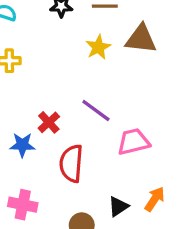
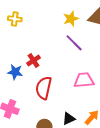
purple line: (96, 110) -> (74, 43), moved

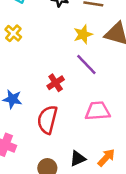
yellow cross: (15, 19) -> (13, 33), turned 32
red cross: (34, 61) -> (56, 83), moved

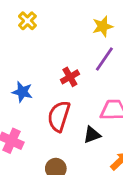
purple line: (86, 64) -> (104, 59), turned 75
black triangle: (78, 159) -> (92, 135), moved

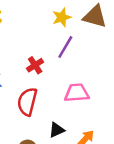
black triangle: (92, 135) -> (57, 130), moved

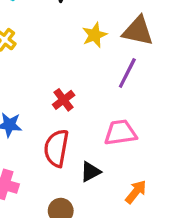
purple line: (65, 47) -> (127, 73), moved
black triangle: (57, 130) -> (91, 172), moved

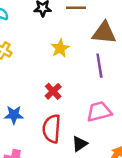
yellow star: (95, 35) -> (60, 48), moved
purple line: (127, 73) -> (99, 66), turned -30

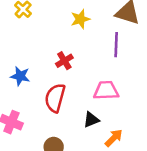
black triangle: (80, 144) -> (91, 120), moved

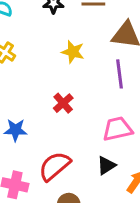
yellow star: (80, 19) -> (73, 52), turned -30
red semicircle: (55, 98) -> (55, 166), moved, turned 44

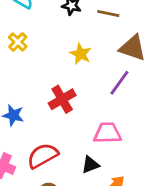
purple line: (120, 74) -> (119, 83), turned 32
red cross: (63, 103) -> (62, 99), size x1.4

